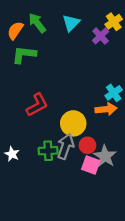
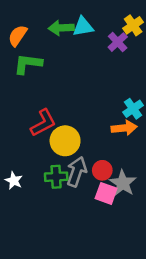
green arrow: (37, 23) -> (61, 28), moved, turned -55
cyan triangle: (71, 23) -> (83, 27), turned 36
yellow circle: (73, 123) -> (65, 141), moved

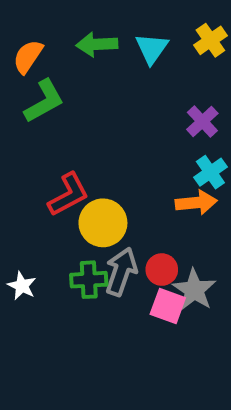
cyan triangle: (83, 27) -> (152, 48), moved, turned -45
purple cross: (118, 42) -> (202, 121), moved
green L-shape: (28, 64) -> (44, 101), turned 144

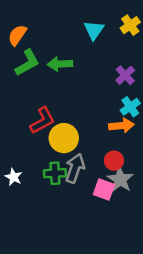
green arrow: (97, 44) -> (60, 64), moved
red circle: (162, 270) -> (114, 161), moved

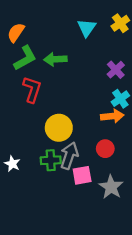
red L-shape: (42, 120) -> (32, 89), moved, turned -44
gray star: (120, 179) -> (111, 187), moved
pink square: (104, 190) -> (82, 175), moved, turned -30

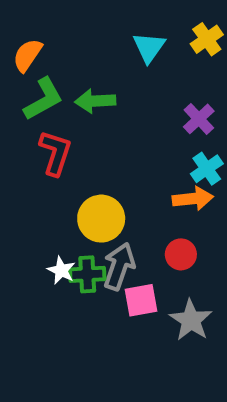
white star: (12, 164) -> (61, 270), moved

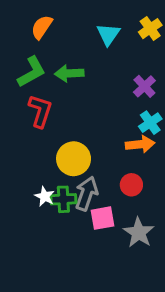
orange semicircle: (27, 55) -> (42, 27), moved

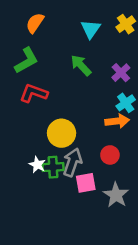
green arrow: (69, 73) -> (81, 65), moved, turned 50
red L-shape: (40, 111) -> (34, 93), turned -88

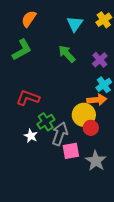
red L-shape: (34, 93) -> (28, 98), moved
yellow circle: (62, 133) -> (84, 115), moved
green cross: (53, 167) -> (46, 122), moved, turned -30

